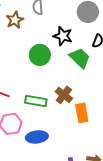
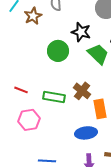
blue ellipse: (37, 137) -> (86, 133), moved

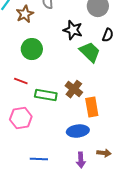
green circle: (58, 51) -> (32, 49), moved
red line: (21, 90) -> (21, 81), moved

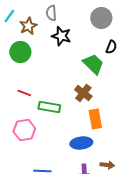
black star: (73, 30) -> (61, 36), moved
green circle: (32, 49) -> (20, 52), moved
brown cross: (74, 89) -> (83, 93), moved

